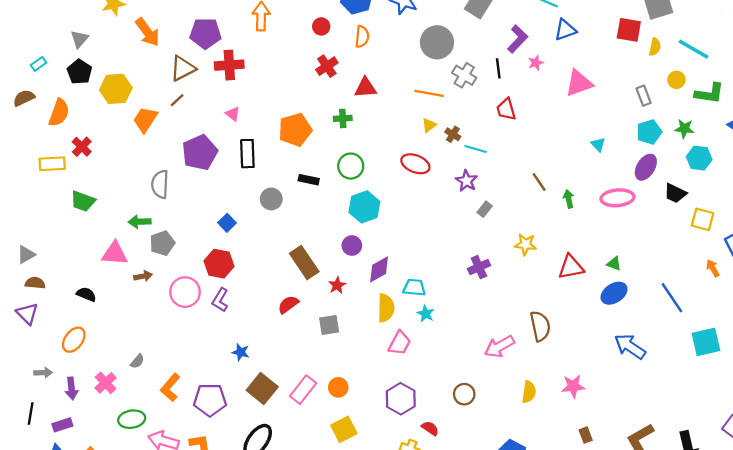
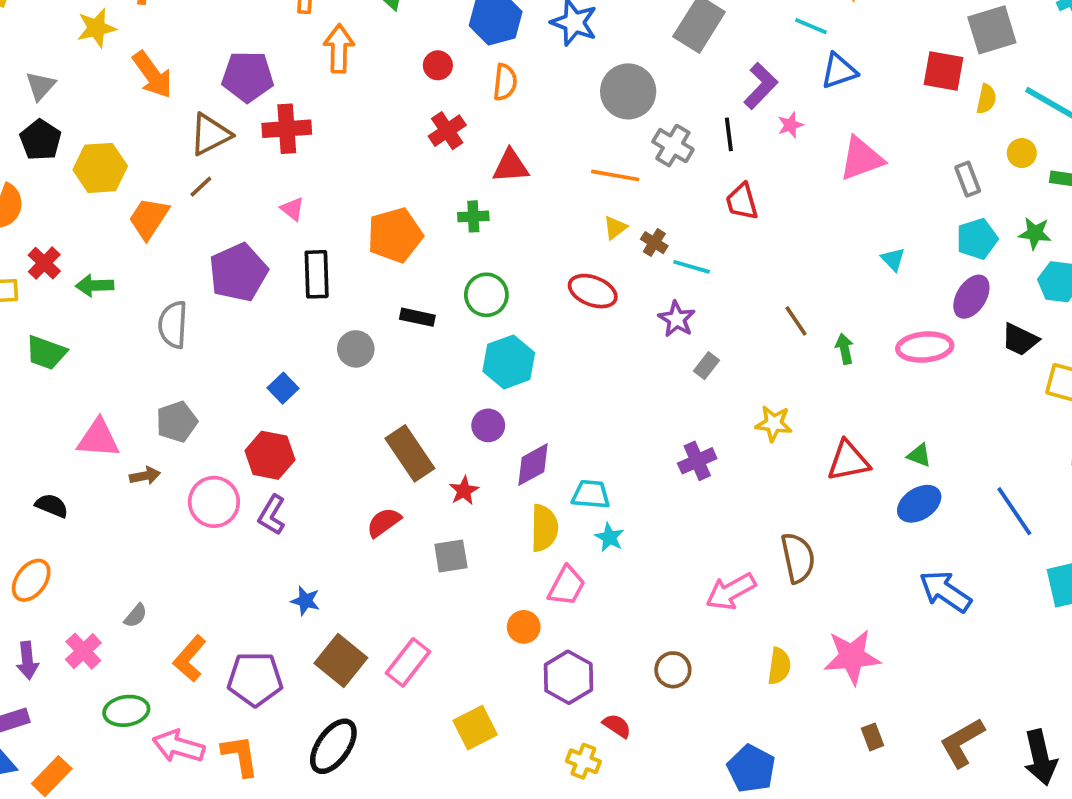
green arrow: (140, 222) -> (95, 285), moved
pink star: (573, 386) -> (852, 657), size x1.4
orange circle: (338, 387) -> (524, 627), moved

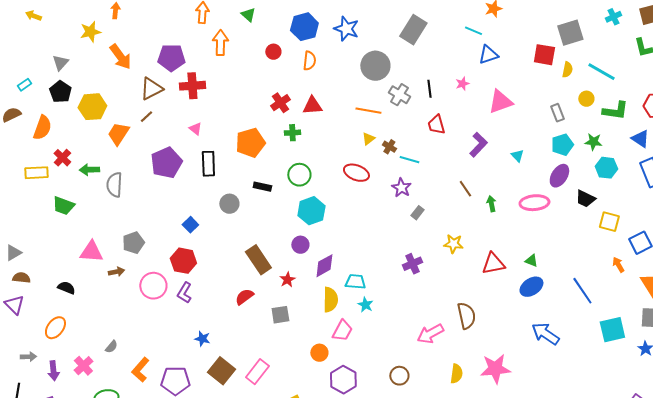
purple L-shape: (761, 86) -> (478, 145), moved
red cross: (447, 131) -> (280, 103), moved
gray semicircle: (173, 325) -> (114, 185), moved

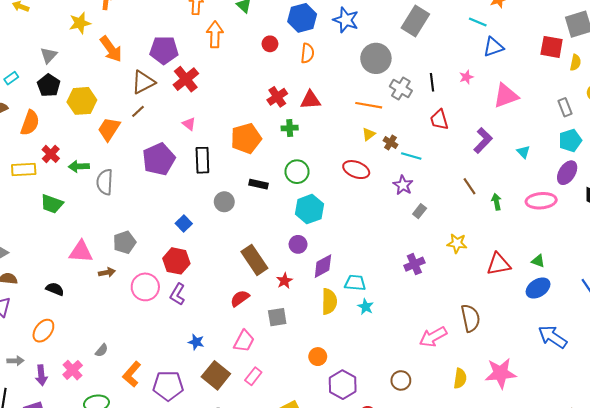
red cross: (192, 86) -> (186, 79), turned -35
pink trapezoid: (342, 331) -> (244, 341), moved
pink rectangle: (257, 372) -> (253, 376), size x0.7

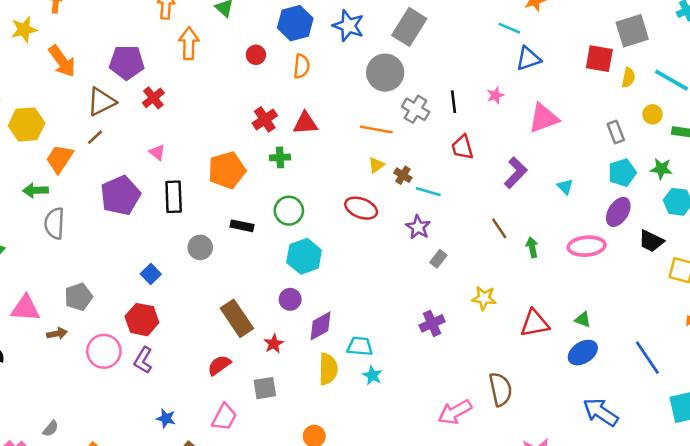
gray rectangle: (415, 21) -> (409, 27), moved
red cross: (186, 79) -> (153, 98), size x0.7
green arrow: (79, 166) -> (35, 190), moved

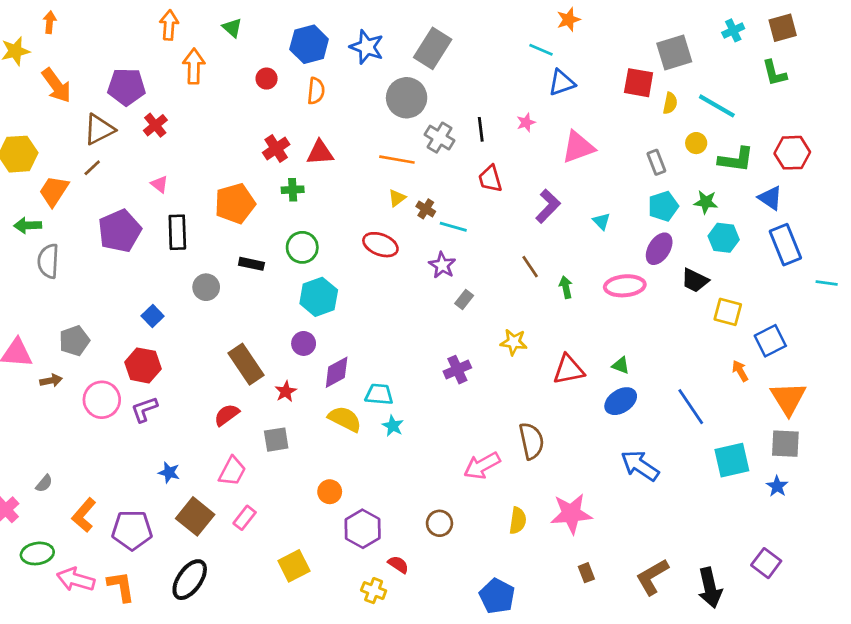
purple L-shape: (143, 360) -> (144, 409), turned 40
yellow semicircle: (328, 369) -> (345, 419), turned -64

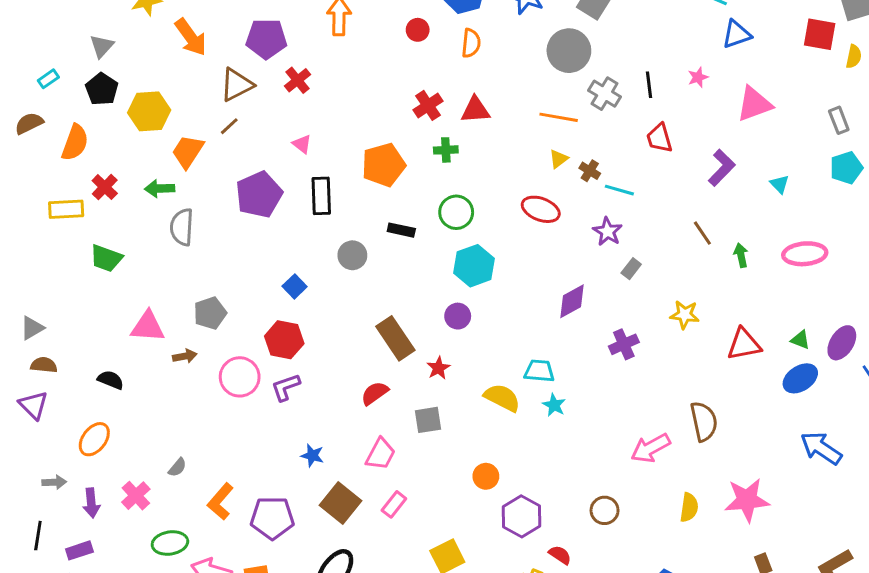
purple ellipse: (659, 249) -> (842, 343), moved
purple diamond: (337, 372) -> (572, 301), moved

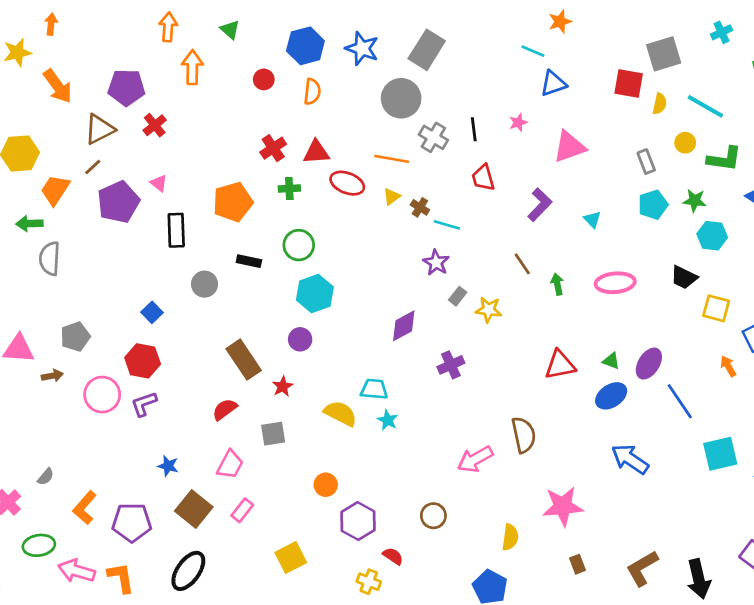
purple pentagon: (259, 194) -> (118, 202), moved
red ellipse: (541, 209) -> (347, 183), moved
yellow star: (685, 315) -> (489, 310), moved
yellow semicircle: (689, 507) -> (510, 537), moved

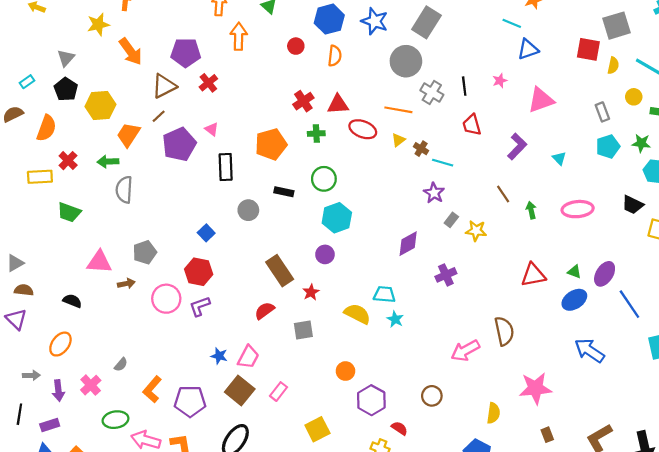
pink trapezoid: (230, 465) -> (248, 357), moved

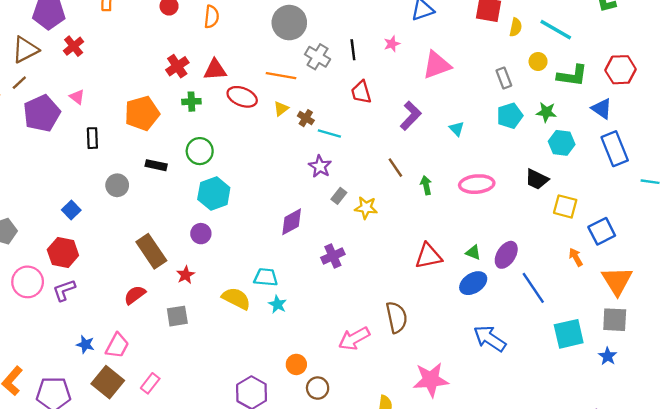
black rectangle: (226, 167) -> (92, 138), size x0.7
orange circle: (345, 371) -> (296, 364), moved

